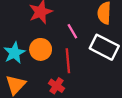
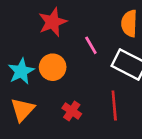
red line: (68, 61) -> (114, 105), moved

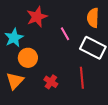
orange circle: (53, 67) -> (28, 58), moved
cyan star: (21, 71) -> (14, 38), moved

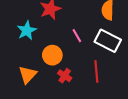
pink line: (65, 34) -> (77, 36), moved
orange circle: (28, 58) -> (52, 55), moved

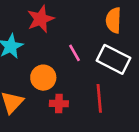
red cross: (65, 76) -> (59, 104), turned -32

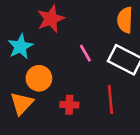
orange circle: (43, 78) -> (39, 78), moved

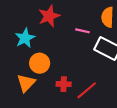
pink line: (85, 53) -> (82, 31), moved, turned -48
red line: (110, 99) -> (87, 90), moved, turned 55

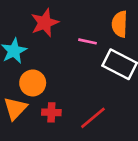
red cross: (64, 84) -> (51, 112), moved

